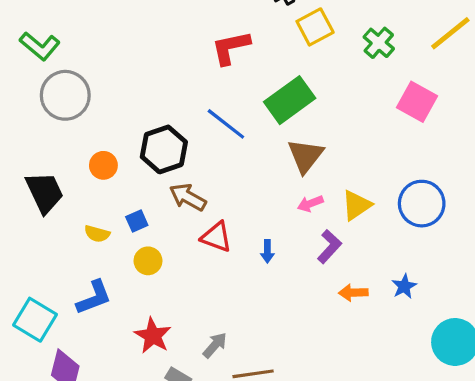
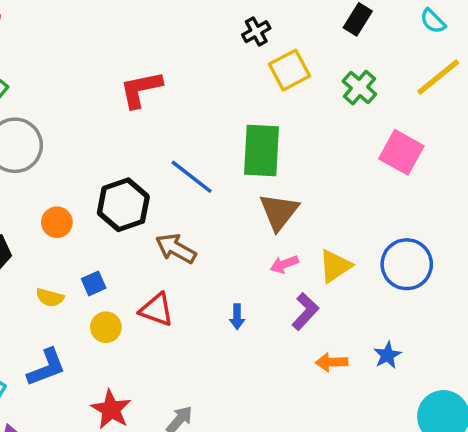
red L-shape: (231, 48) -> (141, 89), moved
green rectangle: (290, 100) -> (262, 151), turned -51
brown arrow: (188, 197) -> (176, 248), moved
red triangle: (216, 237) -> (157, 310), moved

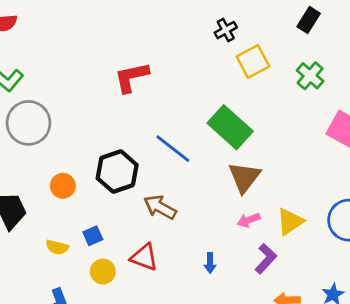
green rectangle: (262, 151) -> (230, 127), turned -51

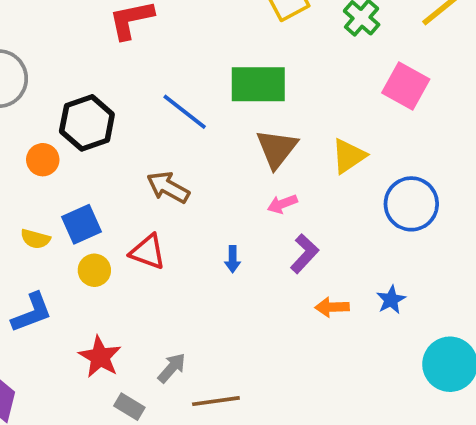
green rectangle: (230, 127) -> (258, 84), turned -42
black hexagon: (117, 172) -> (87, 123), moved
yellow triangle: (290, 222) -> (349, 156), moved
blue square: (93, 236) -> (81, 224), size x1.5

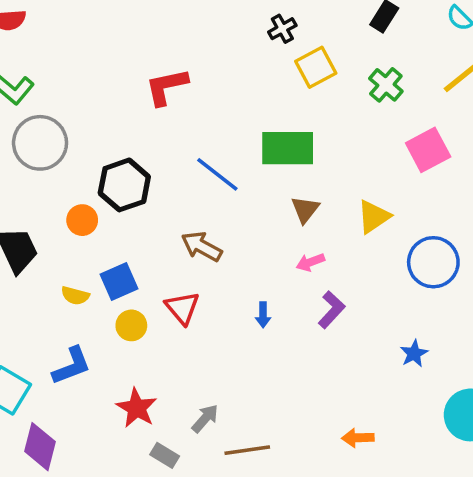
pink square: (406, 86) -> (428, 150), turned 33
brown triangle: (277, 149) -> (305, 210), size x0.7
red triangle: (148, 252) -> (182, 308), turned 30
orange arrow: (332, 307) -> (358, 438), moved

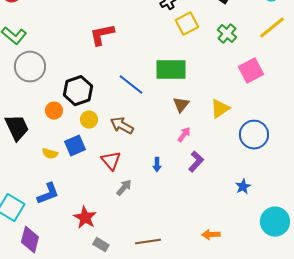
pink arrow: (310, 262) -> (184, 135), turned 147
yellow circle: (131, 325) -> (89, 120), moved
gray arrow: (205, 418) -> (124, 188), moved

